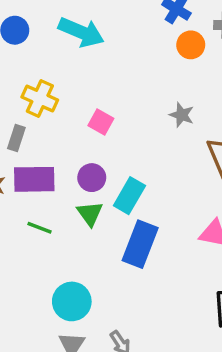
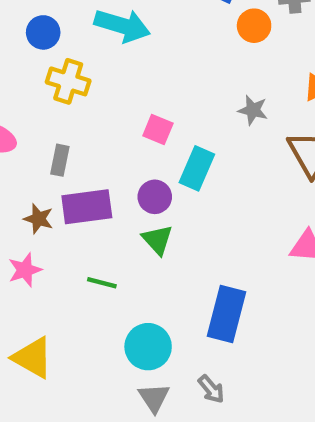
yellow cross: (40, 98) -> (68, 81), moved
cyan rectangle: (129, 196) -> (197, 168), moved
green line: (40, 228) -> (102, 283), moved
blue rectangle: (140, 244) -> (226, 314), moved

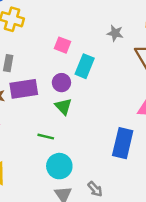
green line: (102, 283) -> (46, 137), moved
blue rectangle: (226, 314) -> (123, 143), moved

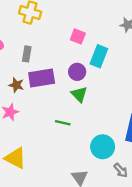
cyan circle: (59, 166) -> (103, 147), moved
gray arrow: (95, 189) -> (121, 170), moved

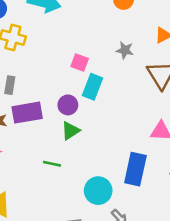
pink square: (78, 36) -> (80, 63), moved
green triangle: (79, 94) -> (71, 131), turned 42

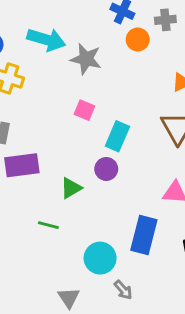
gray star: (125, 50) -> (86, 59), moved, size x1.5
cyan rectangle: (93, 87) -> (117, 136), moved
purple circle: (68, 105) -> (106, 169), moved

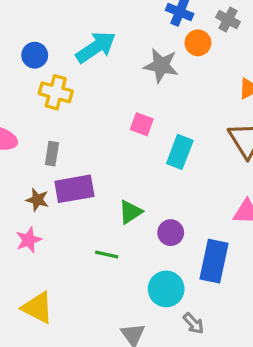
gray cross: (165, 20) -> (228, 20), turned 36
cyan arrow: (46, 40) -> (96, 47), turned -48
gray star: (86, 59) -> (161, 66), moved
purple circle: (106, 169) -> (171, 233), moved

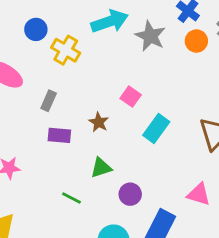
blue circle: (35, 55) -> (36, 29), moved
gray star: (161, 66) -> (150, 36), moved
purple rectangle: (74, 189) -> (59, 135), size x0.7
brown star: (37, 200) -> (99, 122), moved

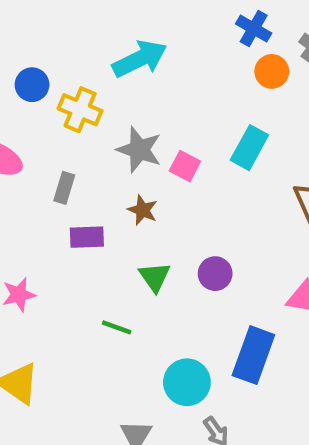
gray star: (150, 36) -> (139, 150), moved
cyan rectangle: (156, 128) -> (249, 148), moved
green triangle: (101, 168) -> (155, 277), turned -40
purple circle: (130, 194) -> (215, 274), moved

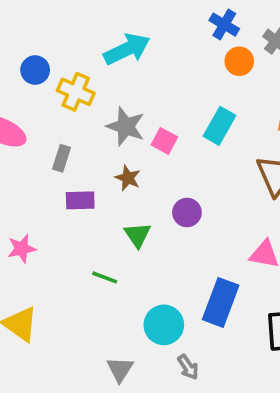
purple circle: (215, 274) -> (187, 212), moved

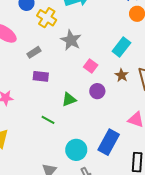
pink square: (164, 141) -> (91, 66), moved
gray rectangle: (61, 158) -> (34, 52), turned 32
brown star: (128, 178) -> (122, 75), moved
green triangle: (137, 235) -> (69, 99), turned 35

